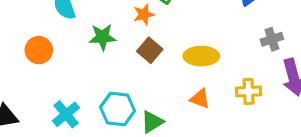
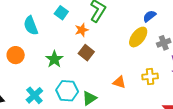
green star: (103, 37) -> (54, 59), moved, turned -30
yellow ellipse: (201, 56) -> (138, 37), moved, turned -50

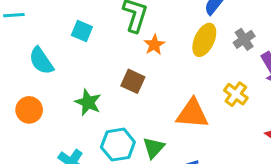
orange star: (82, 30) -> (154, 45), moved
yellow cross: (150, 76) -> (236, 94), turned -35
orange triangle: (119, 82) -> (192, 114), size x1.6

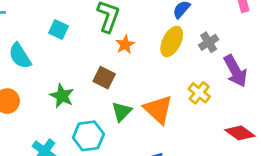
orange triangle: (192, 114) -> (158, 109), turned 36
green triangle: (154, 148) -> (122, 111), moved

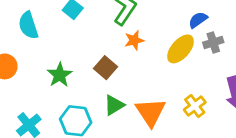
gray cross: (209, 42) -> (213, 42), moved

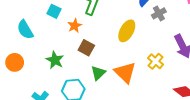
orange star: (134, 40) -> (75, 26), moved
yellow ellipse: (181, 49) -> (127, 31), moved

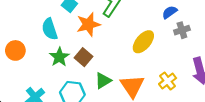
orange star: (75, 26) -> (88, 24), size x1.5
cyan semicircle: (25, 30) -> (50, 29), moved
brown square: (86, 48) -> (84, 57), moved

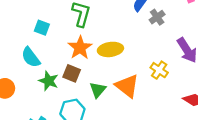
orange star: (88, 24) -> (80, 48), moved
yellow ellipse: (143, 42) -> (110, 49), moved, turned 60

